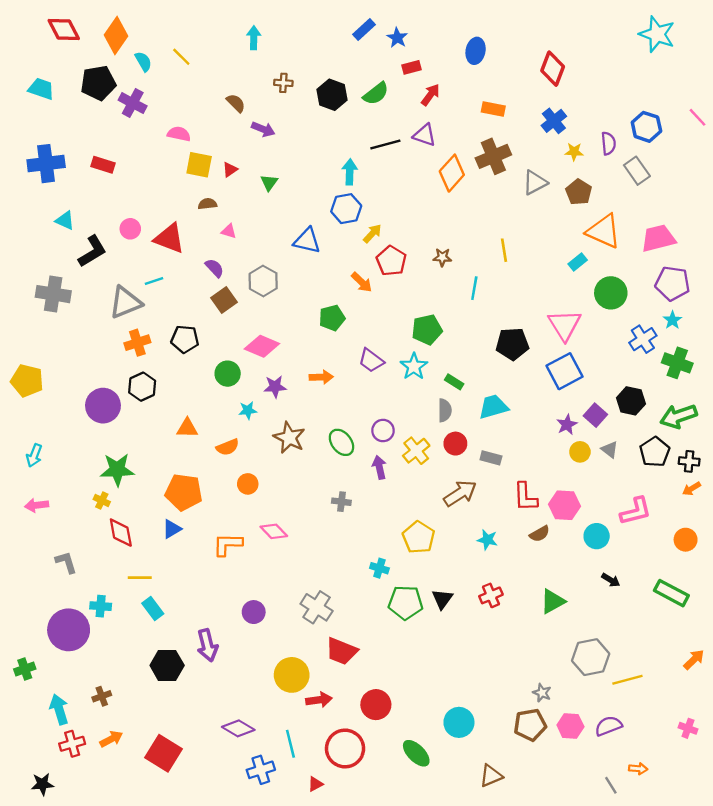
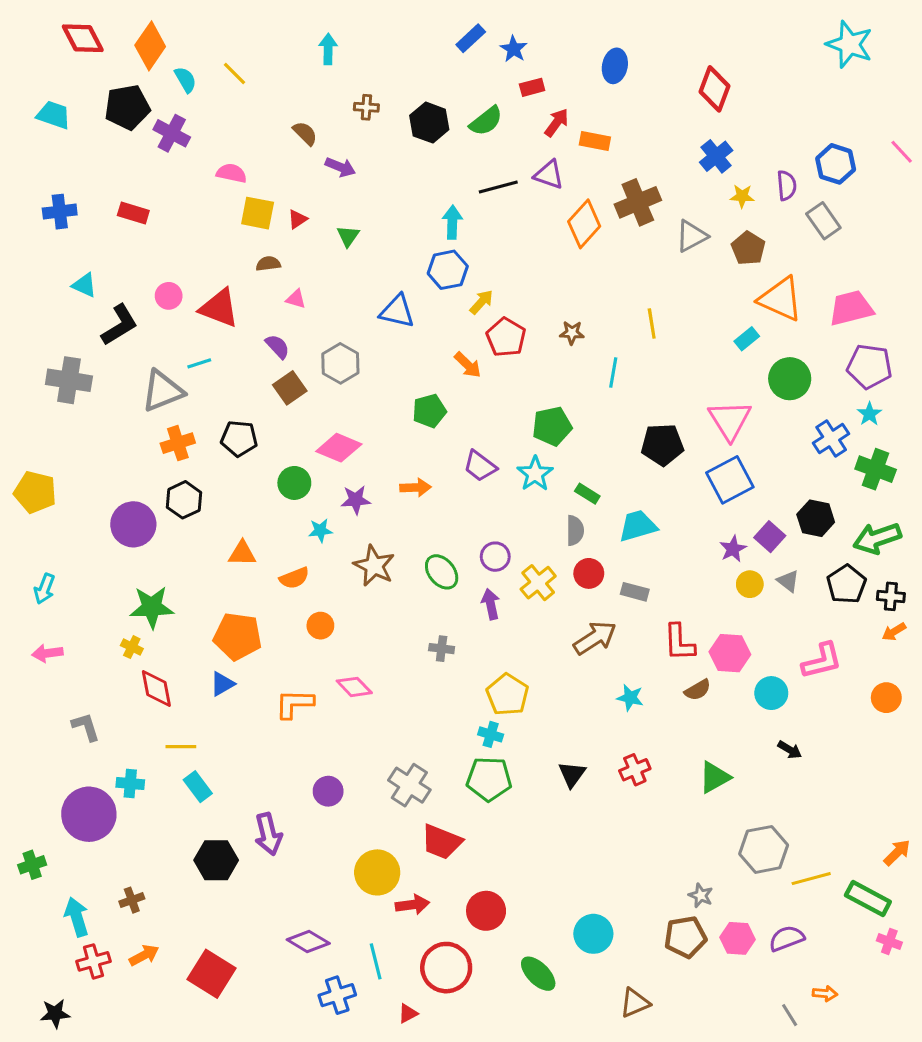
orange rectangle: (493, 109) -> (595, 141), moved
blue cross: (46, 164) -> (60, 212), size x0.7
yellow pentagon: (419, 537) -> (508, 695), moved
green rectangle: (671, 593) -> (868, 899), moved
green pentagon: (406, 603) -> (489, 779), moved

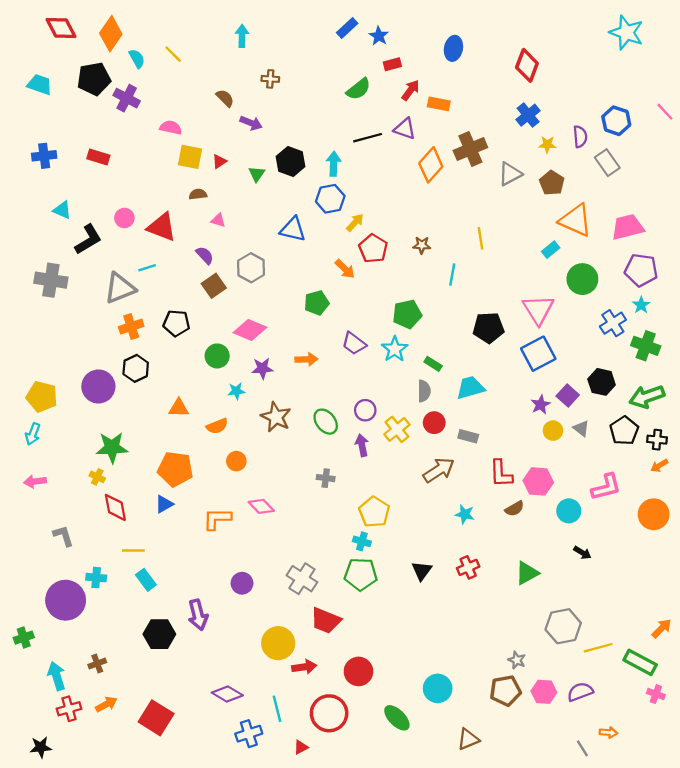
black hexagon: (429, 123) -> (291, 161), moved
yellow pentagon: (35, 492) -> (42, 397), moved
orange circle: (886, 698) -> (654, 514), size x1.4

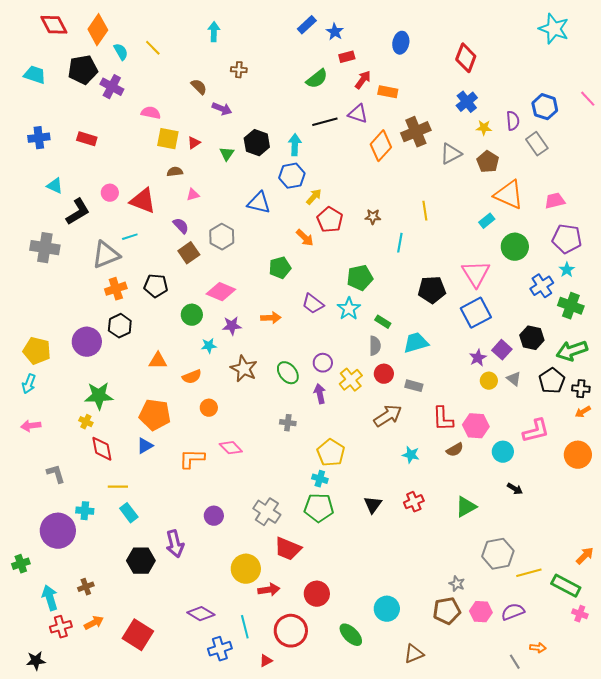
pink triangle: (218, 220) -> (193, 195), turned -32
pink trapezoid: (628, 227) -> (555, 201), size x0.7

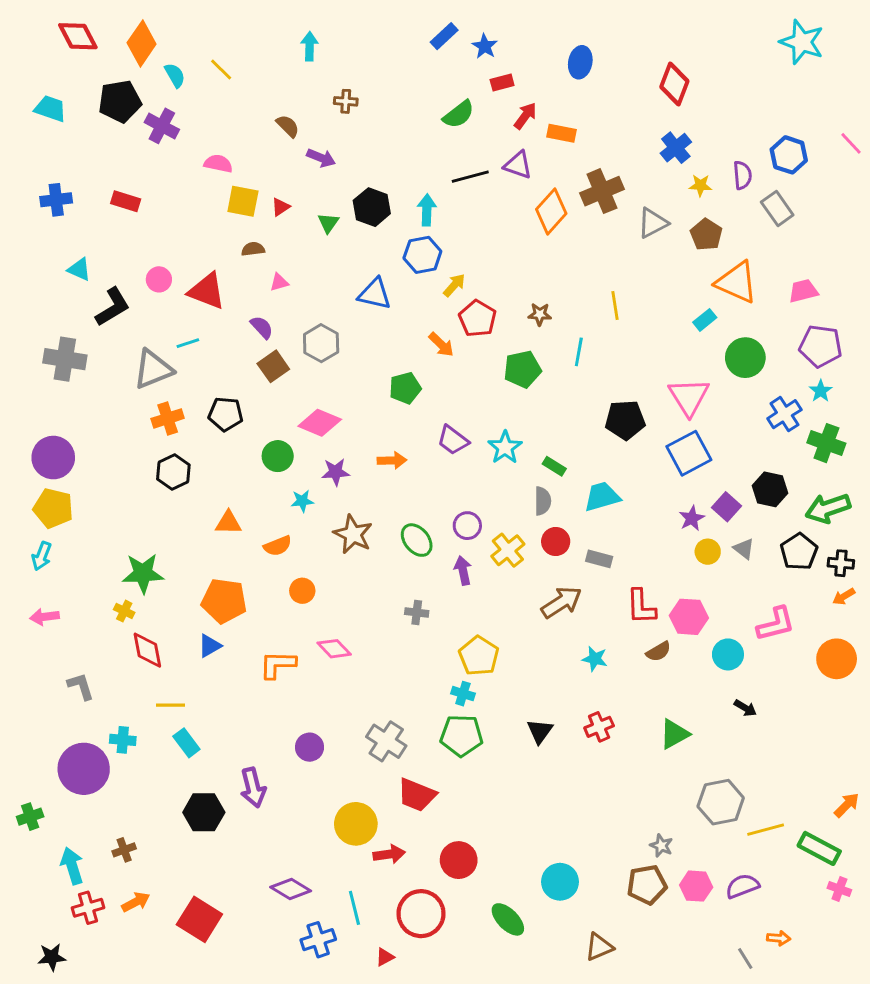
green pentagon: (360, 278) -> (522, 369), moved
purple circle: (87, 342) -> (53, 458), moved

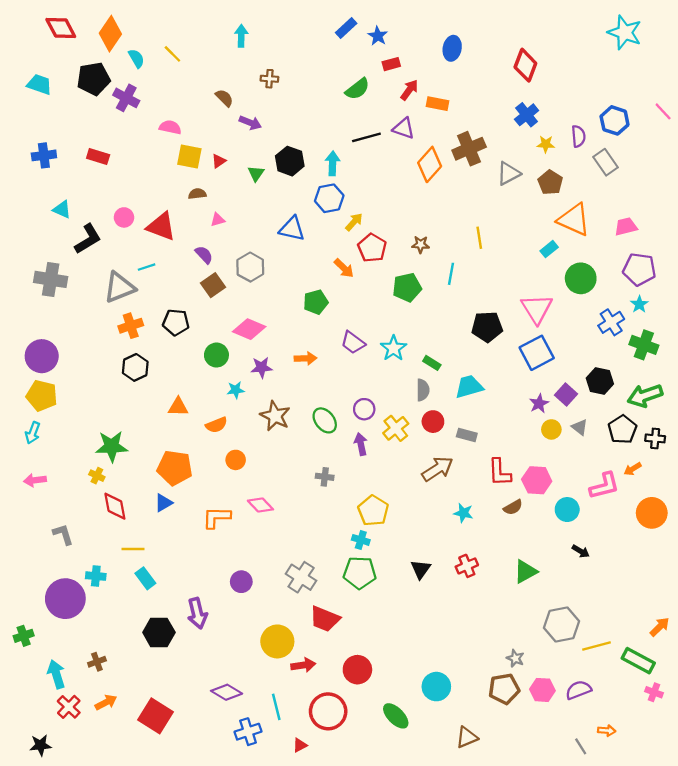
orange arrow: (844, 597) -> (633, 469), moved
red cross: (88, 908) -> (69, 707), turned -30

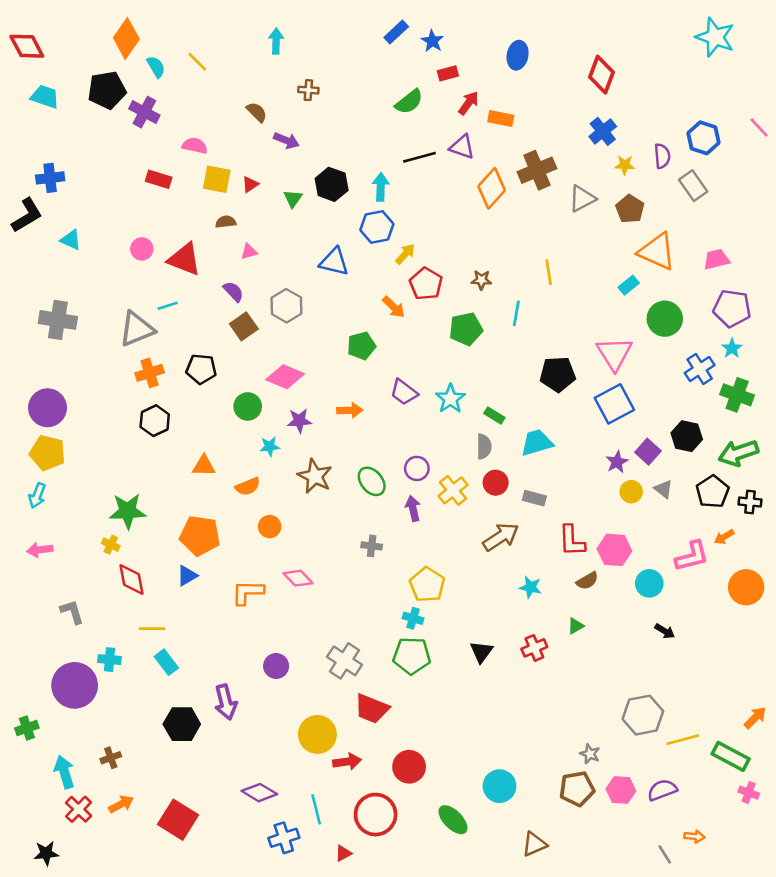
red diamond: (61, 28) -> (27, 46), moved
red rectangle: (98, 157) -> (159, 179), moved
black L-shape: (88, 239) -> (27, 215), moved
green triangle: (525, 572) -> (576, 626), moved, size x0.6

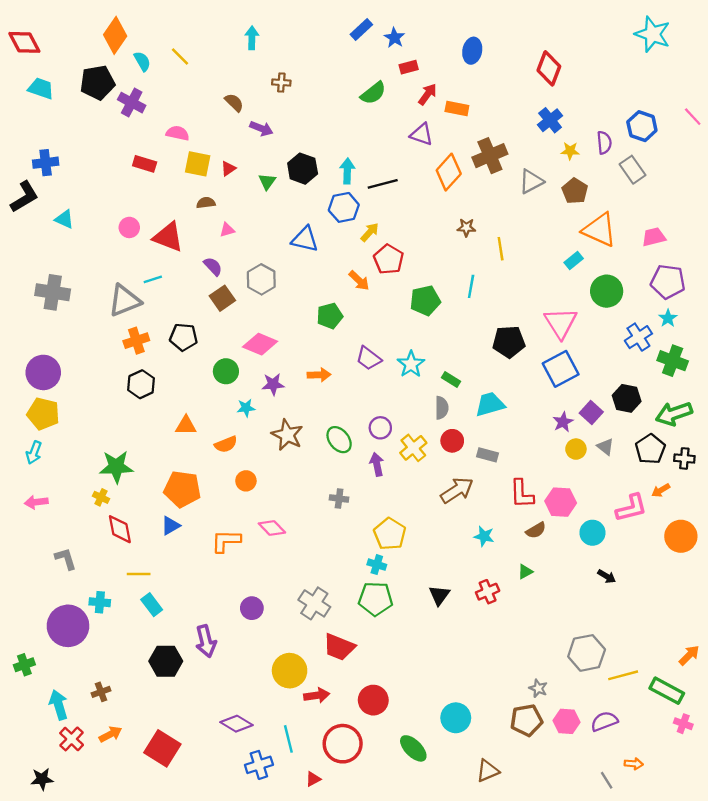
black line: (419, 157) -> (383, 184), moved
brown star: (481, 280) -> (466, 227), moved

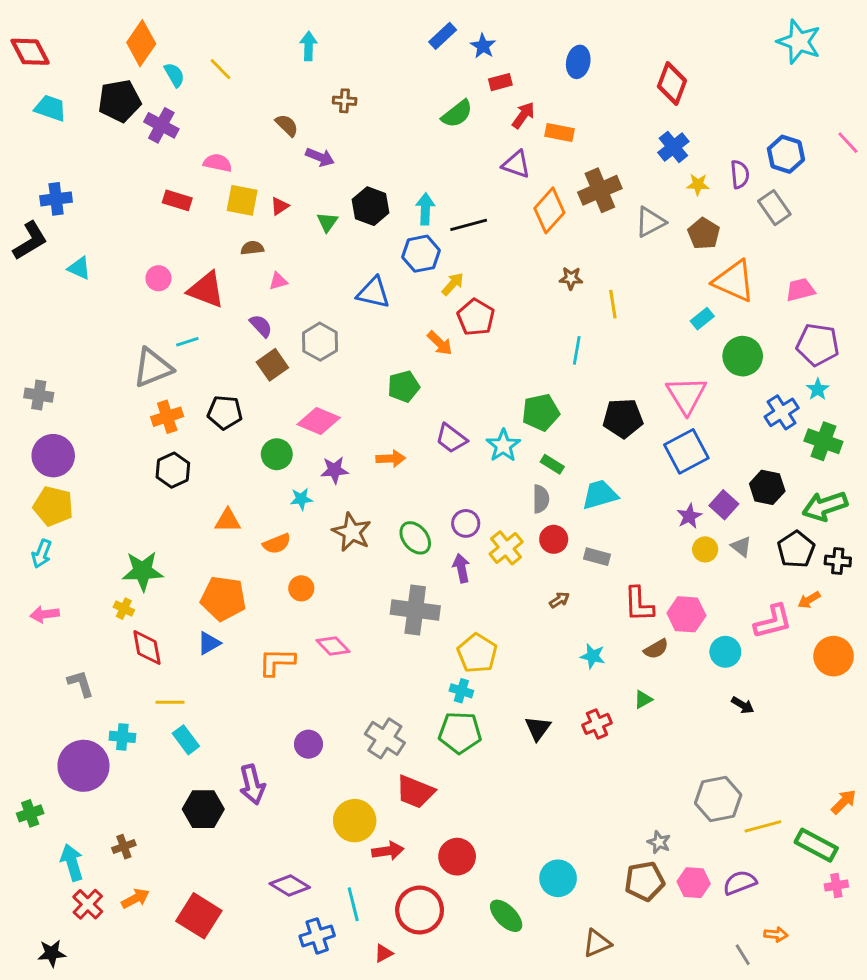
gray cross: (53, 292) -> (39, 395), moved, size x0.7
green pentagon: (425, 301) -> (541, 412), moved
brown arrow: (457, 490) -> (559, 600), size x0.5
gray cross: (339, 499) -> (415, 610), size x2.0
pink cross: (683, 724) -> (836, 885), turned -30

